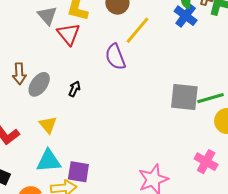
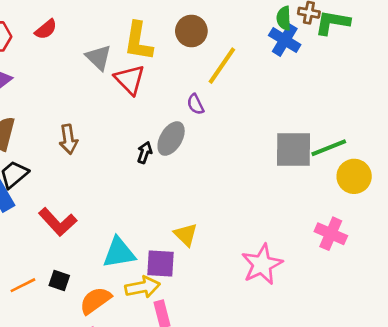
purple semicircle: (115, 57) -> (195, 104), size x0.6
gray ellipse: (39, 84) -> (171, 139), moved
yellow triangle: (48, 125) -> (186, 235), moved

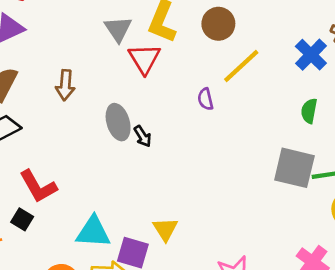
green semicircle: (284, 18) -> (309, 111), moved
brown arrow: (68, 139) -> (65, 85), moved
gray ellipse: (171, 139) -> (118, 122), moved, turned -60
black arrow: (145, 153) -> (143, 136), turned 115
black square: (59, 281) -> (22, 219), moved

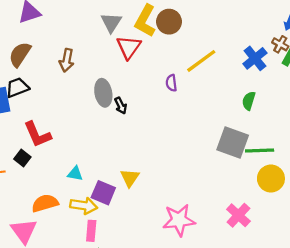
brown circle: (218, 24) -> (169, 22), moved
cyan triangle: (93, 232) -> (75, 174), size x0.6

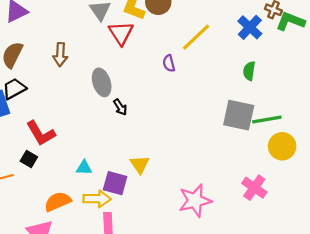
black arrow: (121, 106) -> (120, 107), moved

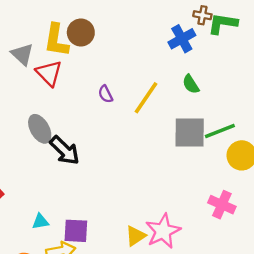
blue cross: (250, 27) -> (182, 39), turned 30
yellow line: (196, 37) -> (146, 98), moved
green semicircle: (249, 71) -> (191, 84), turned -30
black arrow: (120, 107) -> (65, 150), size x1.8
yellow triangle: (140, 165) -> (136, 236), moved, turned 42

